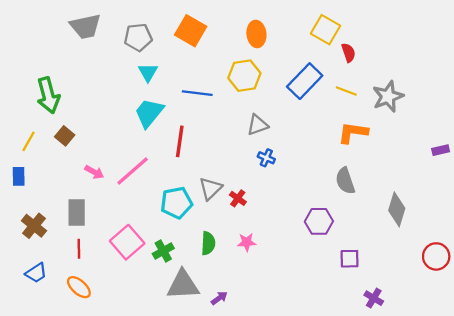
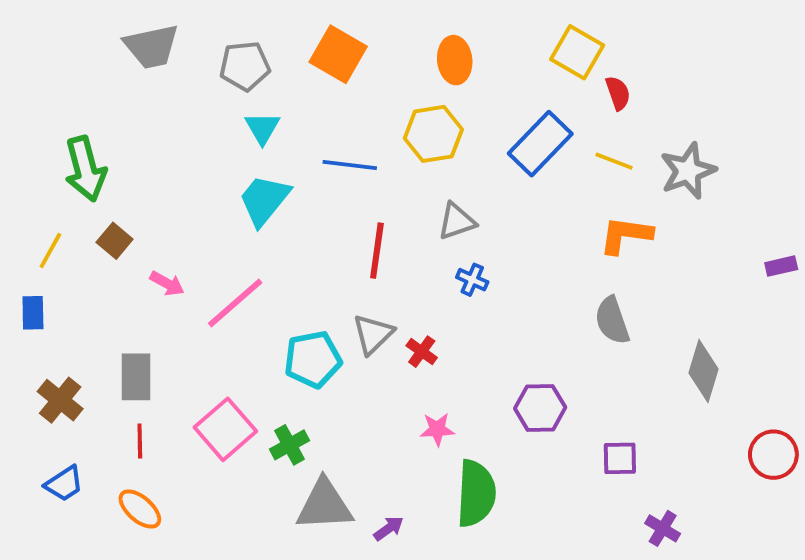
red line: (180, 141) -> (377, 251), moved
pink arrow: (94, 172) -> (167, 284), moved
purple hexagon: (319, 221) -> (540, 408), moved
green semicircle: (208, 243) -> (476, 493), moved, size x1.6

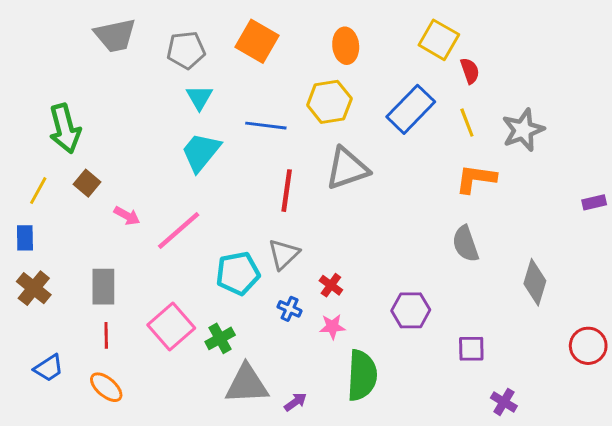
yellow line: (614, 161) -> (467, 123), turned 48
gray triangle: (457, 221) -> (347, 168), size x1.5
blue cross: (472, 280) -> (290, 309), moved
red cross: (422, 352) -> (331, 285), moved
brown cross: (60, 400) -> (34, 288), moved

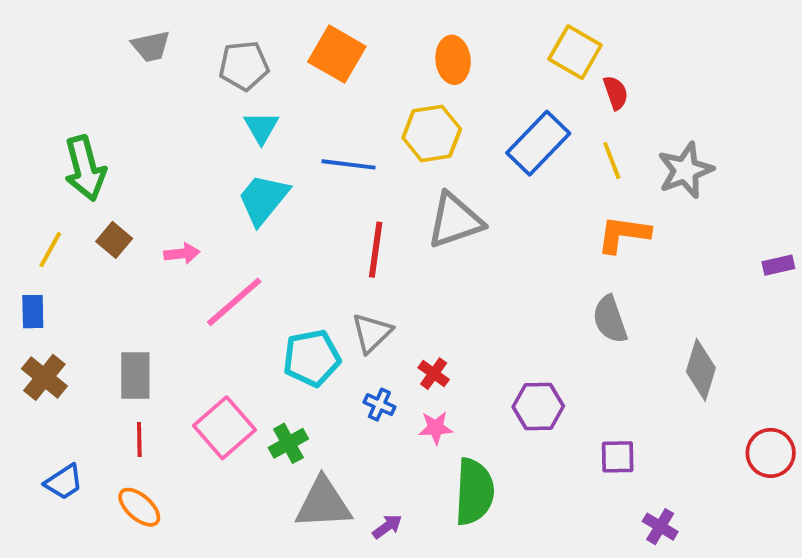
gray trapezoid: (115, 35) -> (151, 46), size x0.7
pink arrow: (127, 216) -> (182, 253), moved, turned -35

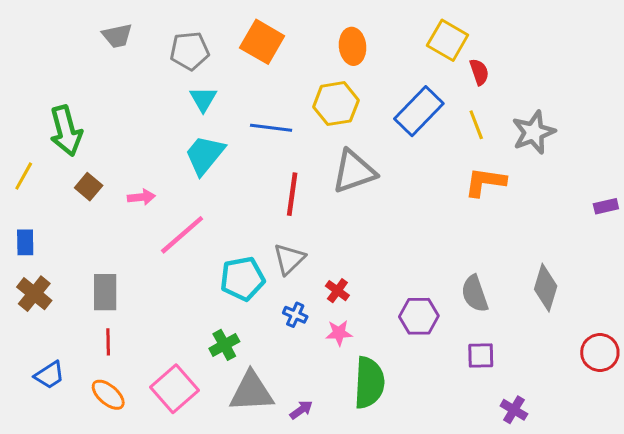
yellow line: (50, 250) -> (24, 176), moved
gray semicircle: (610, 319) -> (475, 294), moved
pink square: (224, 428) -> (175, 389), moved

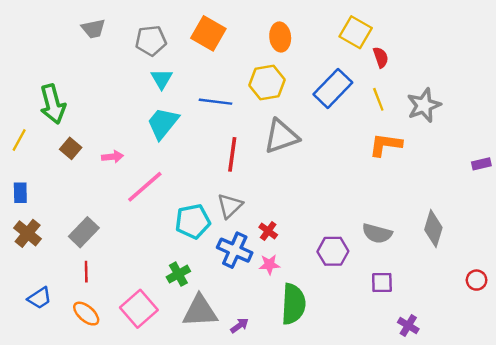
gray rectangle: (105, 292) -> (84, 232), turned 44
gray semicircle: (475, 294) -> (377, 233), turned -56
blue cross: (295, 315) -> (235, 250), size x1.8
red circle: (600, 352) -> (477, 280), size x0.7

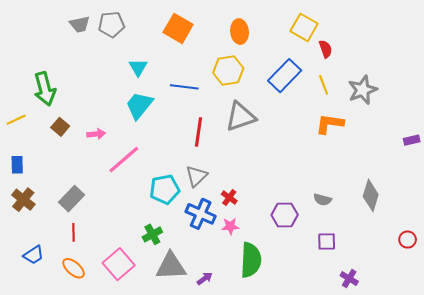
gray pentagon: (151, 41) -> (111, 24), moved
yellow line: (19, 140) -> (16, 120), turned 36
gray semicircle: (377, 233) -> (323, 200), size x0.7

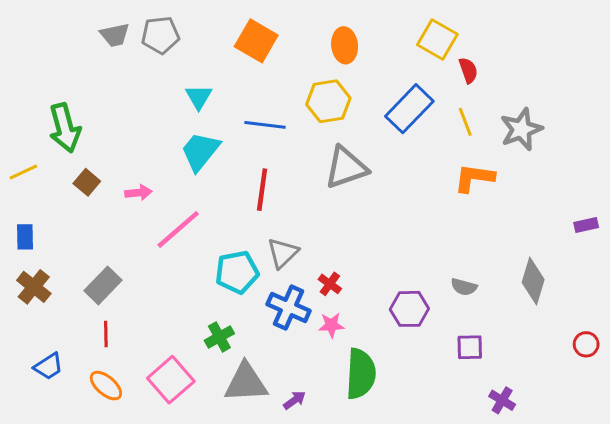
red line: (199, 132) -> (262, 190), moved
purple rectangle: (412, 140) -> (586, 225), moved

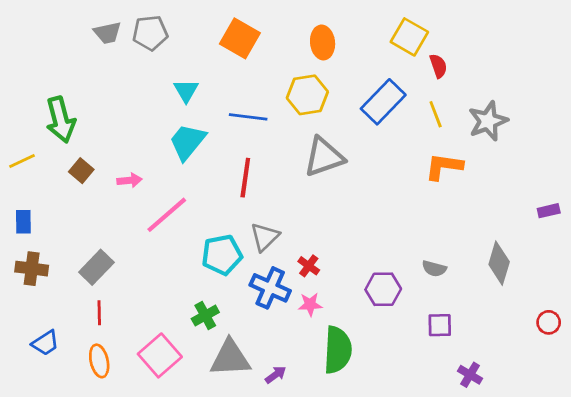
brown cross: (34, 287) -> (32, 269), turned -32
orange ellipse: (106, 386) -> (99, 361), turned 36

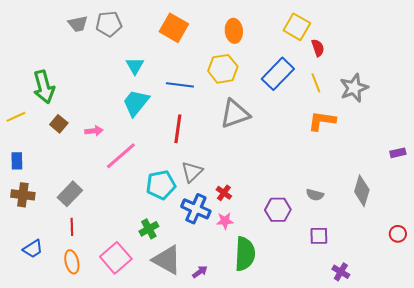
gray triangle: (230, 358) -> (167, 260), turned 32

